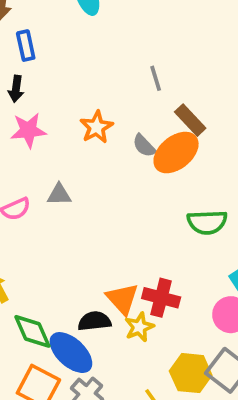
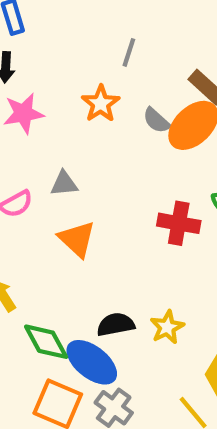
gray line: (156, 78) -> (129, 52), moved, turned 40
red cross: (161, 298) -> (179, 223), moved
orange triangle: (122, 299) -> (77, 239), moved

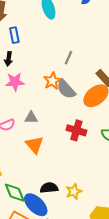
gray semicircle: (156, 120) -> (66, 89), moved, size x1.5
red cross: (179, 223) -> (76, 130), moved

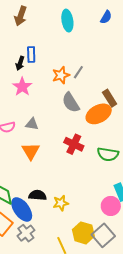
blue rectangle: (14, 35) -> (31, 55), moved
orange star: (52, 81) -> (61, 75), moved
pink star: (15, 82) -> (22, 87), turned 30

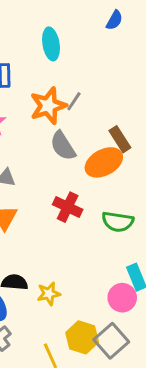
cyan ellipse: (67, 21) -> (51, 44), moved
orange star: (61, 75) -> (48, 106), size x1.4

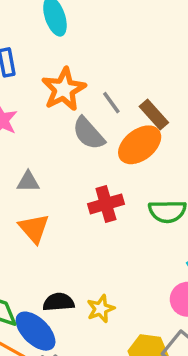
gray line: (74, 101) -> (111, 103), moved, turned -60
red cross: (68, 207) -> (106, 204), turned -32

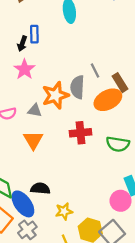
orange star: (64, 89) -> (55, 95), moved
gray semicircle: (89, 133) -> (77, 87), turned 35
yellow star: (101, 309) -> (64, 211), moved

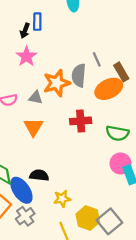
pink circle: (121, 201) -> (120, 163), moved

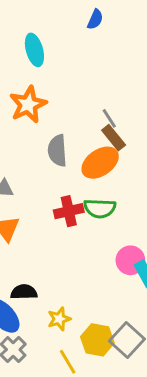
gray line: (97, 59) -> (109, 118), moved
orange star: (57, 83) -> (28, 105), moved
green semicircle: (117, 133) -> (100, 208), moved

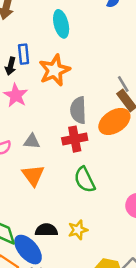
green semicircle: (100, 208) -> (85, 180), moved, turned 60
red cross: (69, 211) -> (75, 139), moved
yellow star: (59, 319) -> (78, 230), moved

